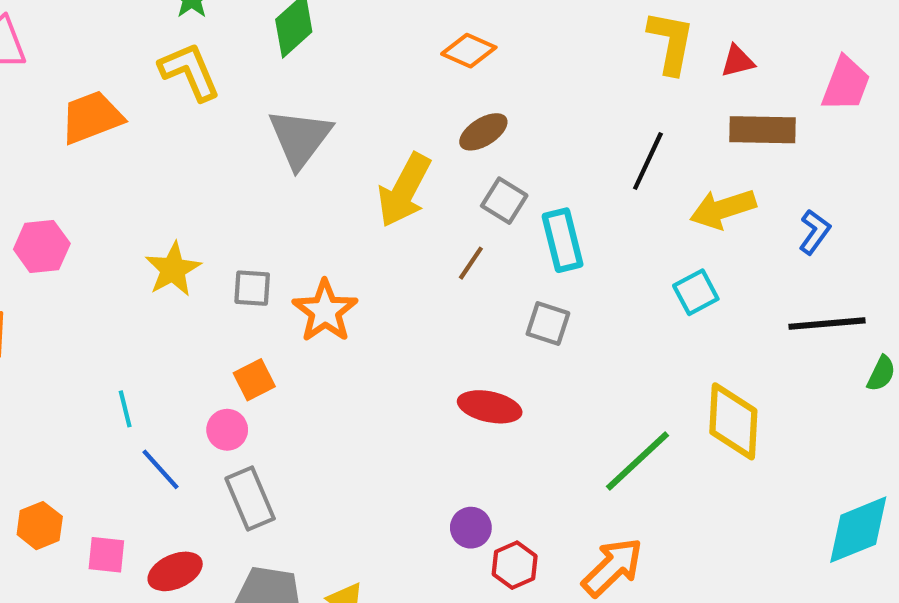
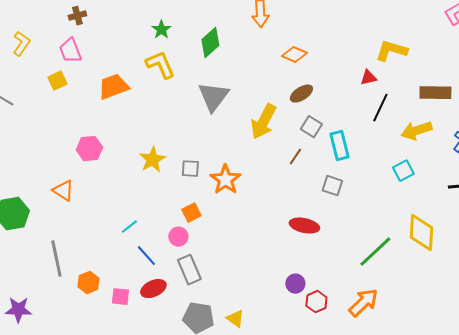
yellow L-shape: (671, 42) -> (391, 51), turned -84
red triangle: (737, 61) -> (368, 78), moved
cyan line: (125, 409) -> (129, 227), turned 66
red ellipse: (175, 571) -> (153, 289), moved

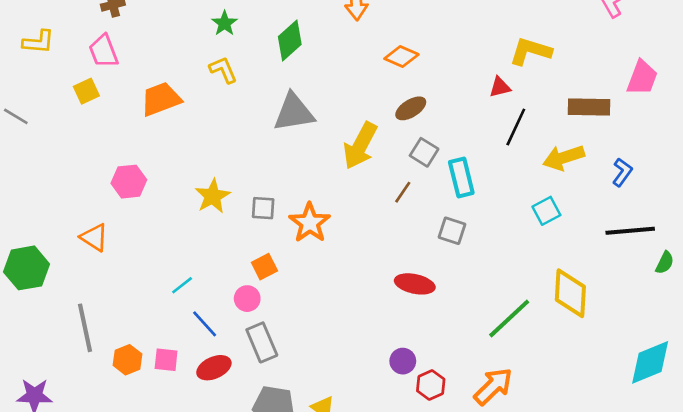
yellow L-shape: (21, 44) -> (38, 42), turned 60
yellow L-shape: (160, 65) -> (223, 70), size x0.7
gray triangle: (213, 97) -> (294, 112), turned 44
pink square: (120, 297) -> (166, 360), moved

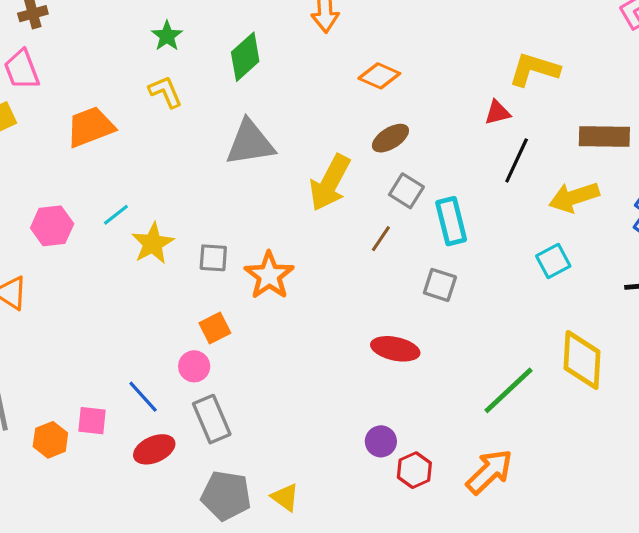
cyan line: (182, 285) -> (116, 215), moved
pink square: (166, 360) -> (92, 421), moved

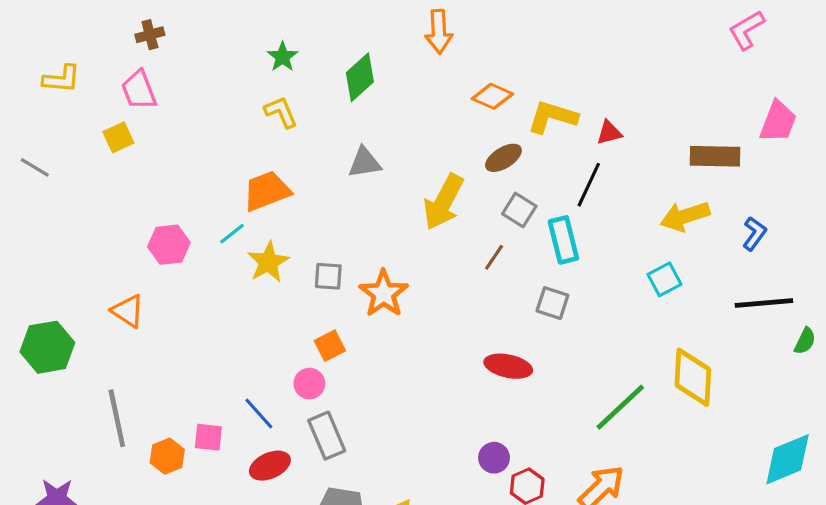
yellow L-shape: (534, 69) -> (552, 117), moved
orange trapezoid: (90, 127) -> (267, 191), moved
gray triangle: (250, 143) -> (365, 163), size x0.7
black line: (517, 160) -> (589, 185), moved

